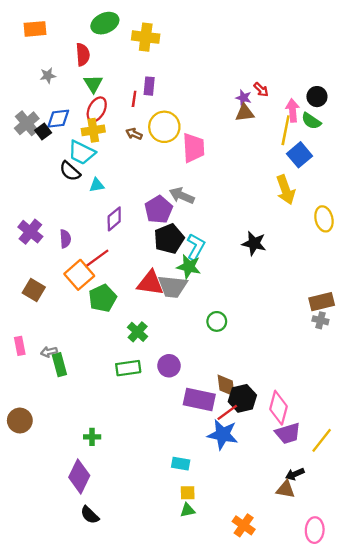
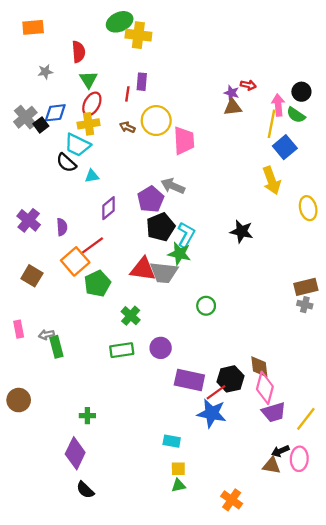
green ellipse: (105, 23) -> (120, 22), moved
red arrow: (261, 90) -> (248, 85), turned -32
brown diamond: (226, 386) -> (259, 367), moved
pink ellipse: (315, 530) -> (299, 459), moved

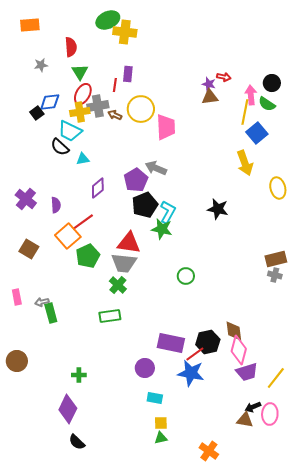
gray cross: (25, 117) -> (98, 106), moved, turned 30
gray trapezoid: (164, 272) -> (124, 263), moved
purple circle: (161, 348) -> (145, 368), moved

